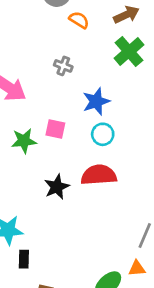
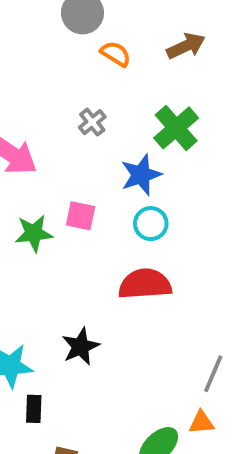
green cross: (129, 51) -> (176, 128), moved
gray cross: (63, 66) -> (92, 122), turned 30
black star: (57, 187) -> (81, 346), moved

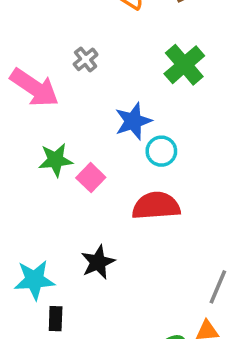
gray cross: (92, 122) -> (86, 59), moved
blue star: (141, 175) -> (133, 121), moved
pink square: (81, 216) -> (91, 178), moved, turned 32

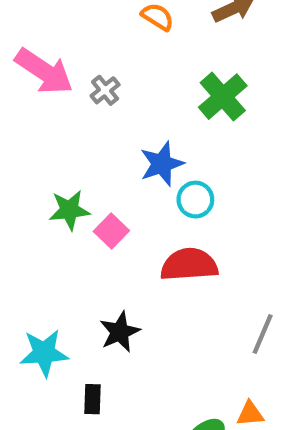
pink arrow: (34, 88) -> (44, 71), moved
gray line: (218, 287) -> (263, 334), moved
black rectangle: (56, 319) -> (92, 399), moved

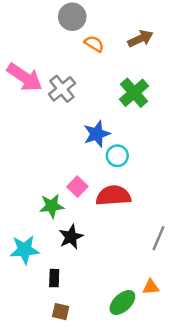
gray cross: (105, 90) -> (62, 89), size x1.5
green star: (69, 210) -> (52, 206), moved
pink square: (111, 231) -> (77, 187), moved

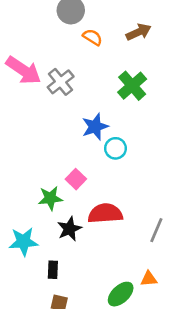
red semicircle: (113, 196) -> (105, 214), moved

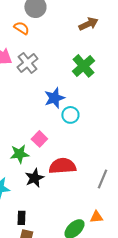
orange semicircle: (93, 37) -> (21, 28), moved
black rectangle: (53, 270) -> (21, 218), moved

